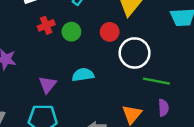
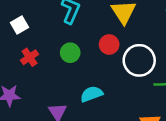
red cross: (46, 25) -> (30, 57), moved

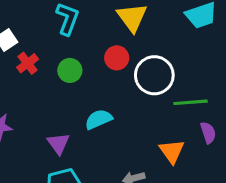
red cross: (30, 57) -> (28, 63), moved

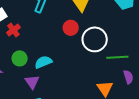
green circle: (70, 70) -> (20, 58), moved
cyan semicircle: (99, 119) -> (43, 62), moved

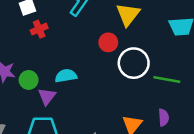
green line: (117, 57) -> (167, 80), moved
green circle: (20, 58) -> (29, 80), moved

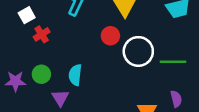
cyan semicircle: (66, 76) -> (75, 75), turned -65
green circle: (29, 80) -> (41, 74), moved

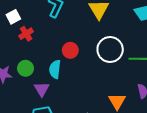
red circle: (110, 36) -> (70, 50), moved

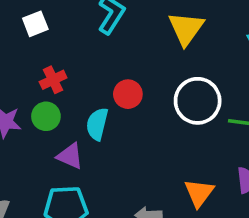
red cross: (26, 34) -> (53, 80), moved
purple triangle: (42, 89) -> (70, 156), turned -42

